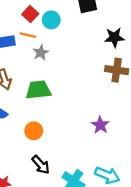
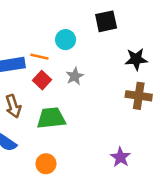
red square: (30, 14) -> (42, 80), moved
gray star: (41, 53) -> (75, 76), moved

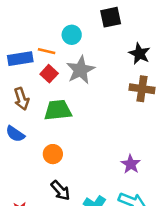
black star: (136, 59) -> (139, 54), turned 30
gray star: (75, 76) -> (80, 70), size x1.6
purple star: (120, 157) -> (131, 164), moved

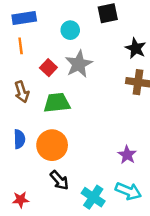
orange line: (47, 51) -> (21, 46), moved, turned 70
blue rectangle: (20, 59) -> (24, 18), moved
blue semicircle: (15, 134) -> (19, 139), moved, turned -126
orange circle: (53, 154) -> (52, 145), size x1.6

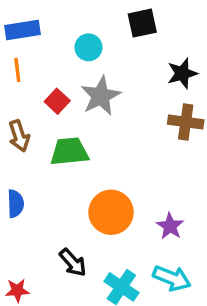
black star: (136, 48) -> (182, 73), turned 30
orange circle: (52, 145) -> (111, 212), moved

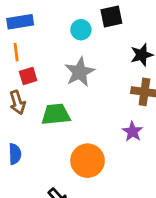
cyan circle: (88, 47) -> (81, 30), moved
red square: (57, 101) -> (28, 76), moved, turned 30
purple star: (170, 226) -> (133, 132), moved

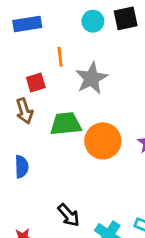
cyan circle: (81, 30) -> (93, 21), moved
orange line: (16, 52) -> (60, 57), moved
orange circle: (88, 161) -> (103, 141), moved

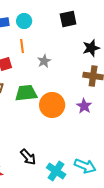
cyan circle: (93, 21) -> (24, 21), moved
gray star: (91, 78) -> (44, 61), size x0.6

